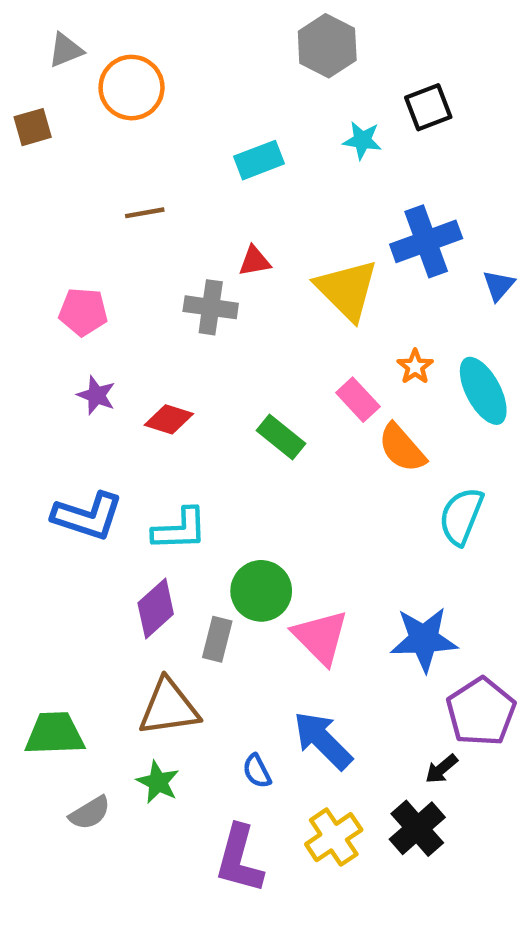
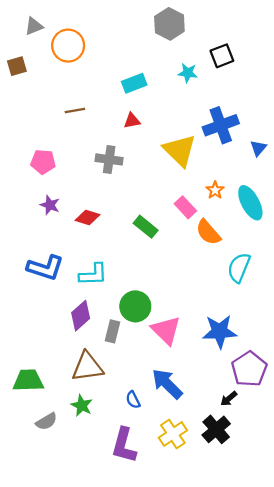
red triangle: (255, 261) -> (132, 121), moved

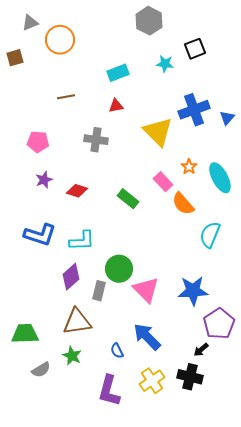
blue triangle: (258, 148) -> (227, 118), moved
purple star: (50, 205) -> (44, 180), turned 30
black cross: (216, 429) -> (190, 377), turned -35

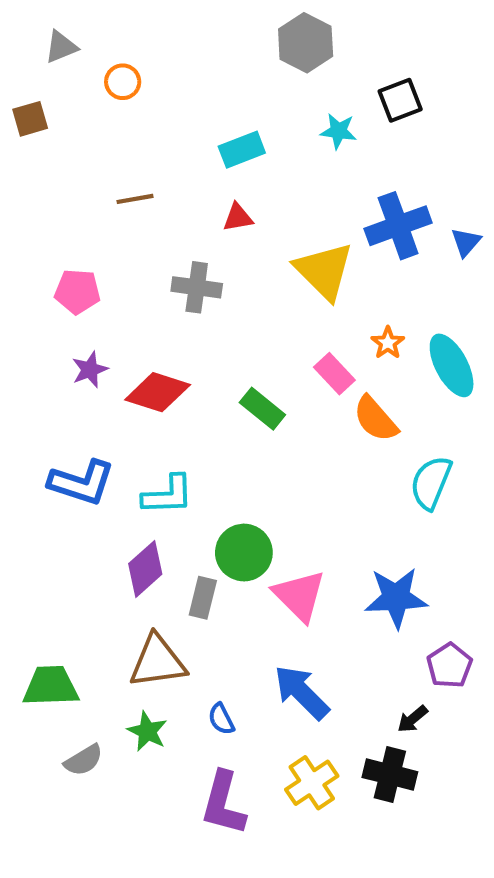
orange circle: (60, 40) -> (123, 82), size x0.6
red diamond: (77, 191) -> (158, 392), size x1.4
purple pentagon: (219, 324) -> (449, 666), size x0.7
blue semicircle: (117, 351) -> (221, 719), moved

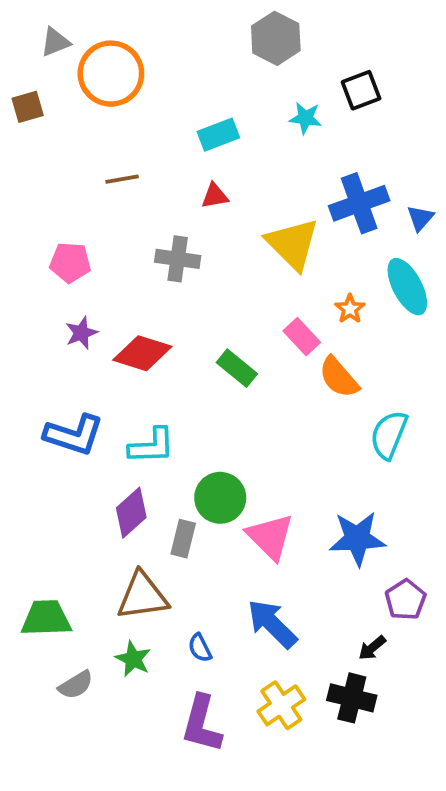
orange circle: (123, 82) -> (111, 74), size x2.0
cyan ellipse: (452, 365) -> (407, 287), moved

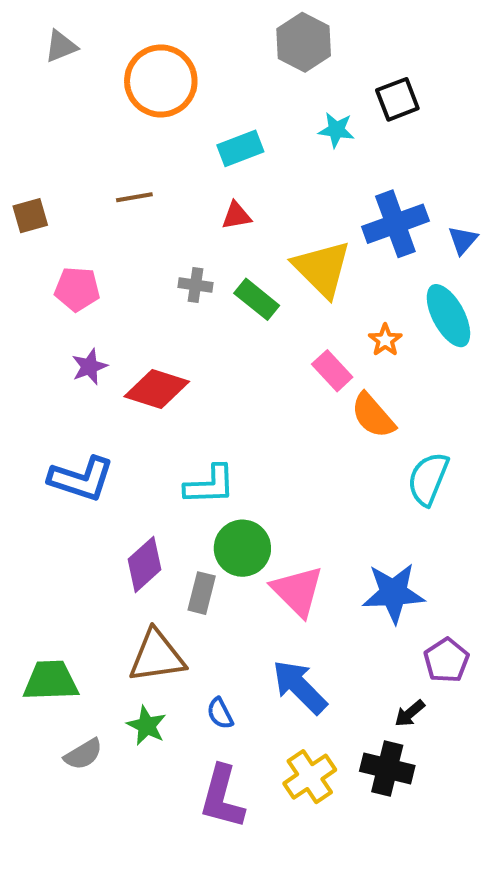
orange circle: (111, 74) -> (161, 81), moved
brown square: (28, 107) -> (30, 216), moved
gray cross: (178, 259) -> (196, 285), size x0.7
green rectangle: (237, 368) -> (257, 299), moved
cyan L-shape: (152, 446) -> (210, 485), moved

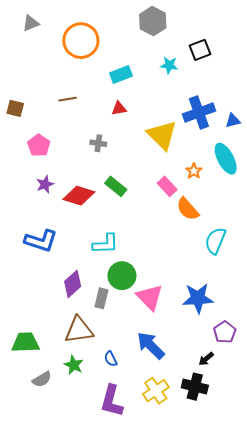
brown square: (30, 216) -> (15, 108), turned 30
blue triangle: (463, 240) -> (233, 121), turned 35
pink pentagon: (77, 289) -> (39, 145), turned 30
green rectangle: (257, 299) -> (116, 186), moved

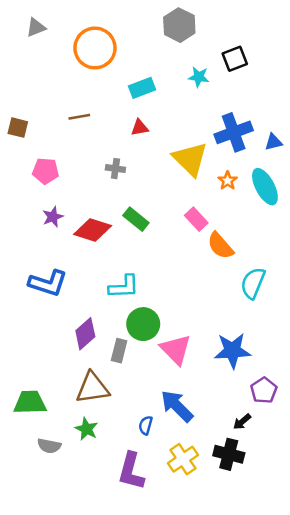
pink pentagon: (39, 145) -> (46, 171), turned -30
orange star: (194, 171) -> (228, 181), moved
blue semicircle: (111, 359) -> (146, 425), moved, turned 42
gray semicircle: (42, 379) -> (49, 446), turned 42

